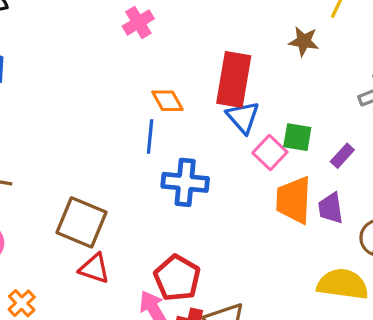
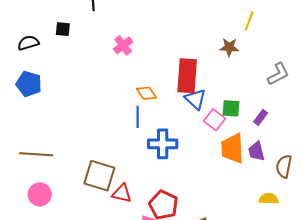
red triangle: (94, 268) -> (122, 193), moved
yellow semicircle: (343, 284) -> (269, 199), size x0.6

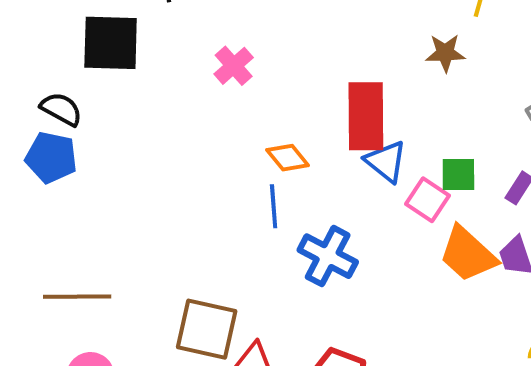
black square: (63, 29) -> (111, 43), size x2.0
black semicircle: (28, 43) -> (61, 109), moved, turned 50
blue cross: (163, 144) -> (328, 256), turned 32
orange trapezoid: (233, 148) -> (468, 254), turned -40

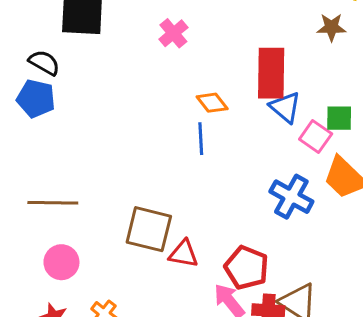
blue cross: (328, 256) -> (291, 197), moved

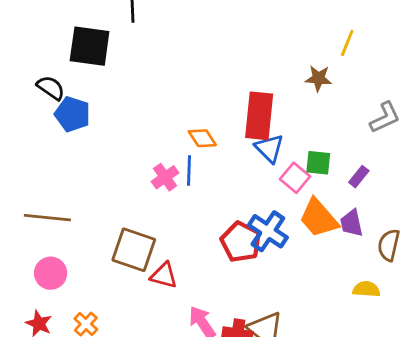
pink cross: (173, 33) -> (165, 177), moved
blue pentagon: (36, 99) -> (72, 114), moved
red pentagon: (247, 268) -> (241, 242), moved

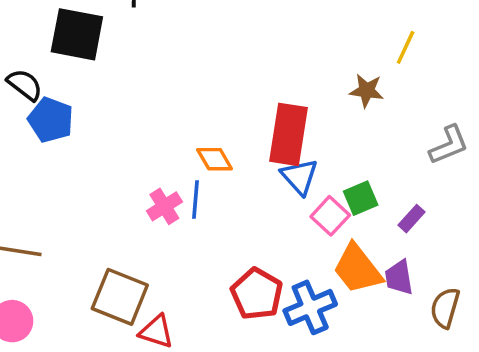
green square: (318, 163) -> (361, 198), turned -32
blue cross: (268, 231) -> (310, 307), moved, turned 30

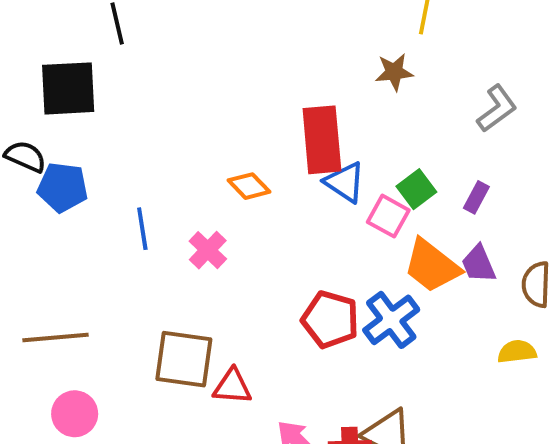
blue line: (195, 199) -> (142, 229), moved

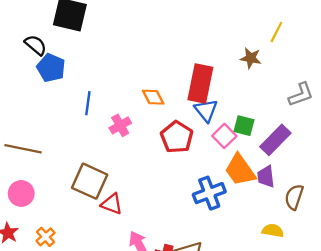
green square: (416, 189) -> (244, 126), turned 35
purple rectangle: (476, 197) -> (275, 140), size x1.8
red pentagon: (330, 320) -> (177, 137), moved

